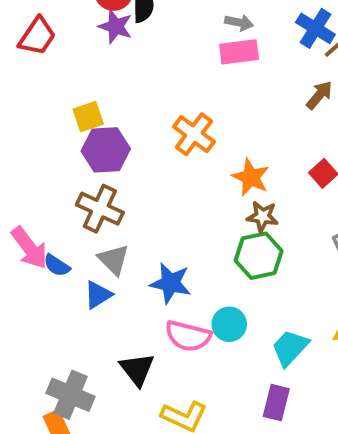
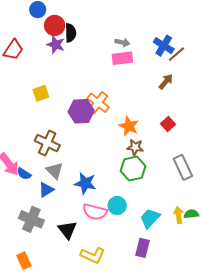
purple hexagon: (106, 150) -> (81, 111), moved
gray cross: (71, 395) -> (31, 219), moved

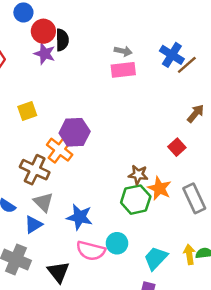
brown arrow: (166, 82) -> (196, 114), moved
orange cross: (98, 103) -> (60, 150), moved
orange star: (129, 126) -> (159, 188), moved

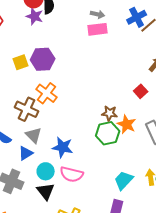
blue cross: (172, 55) -> (137, 17), turned 30
purple hexagon: (75, 132) -> (43, 59), moved
cyan circle: (117, 243) -> (46, 171), moved

